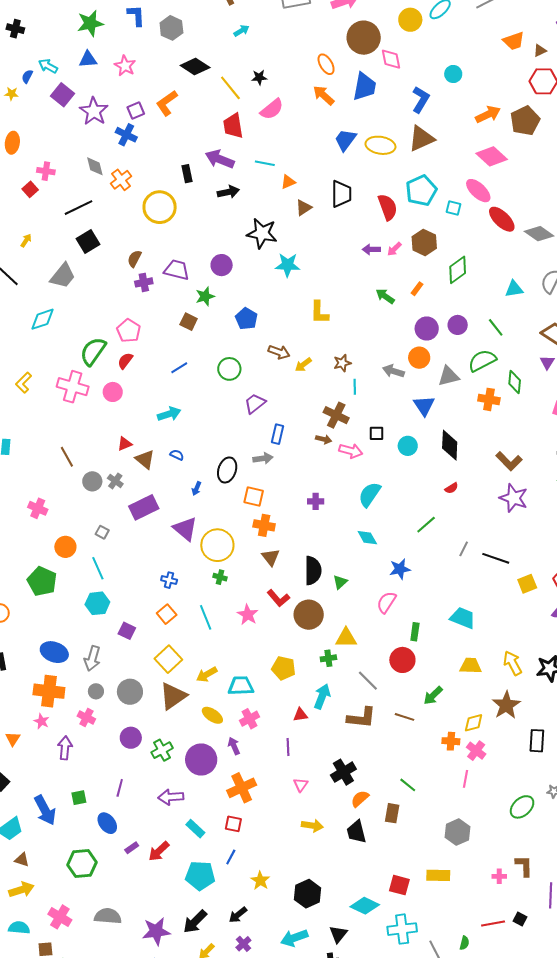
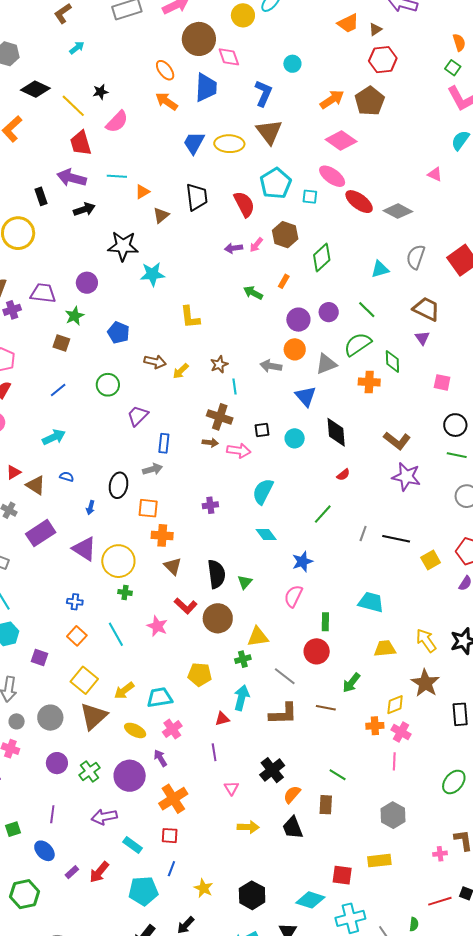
brown triangle: (421, 139) -> (269, 132), turned -36

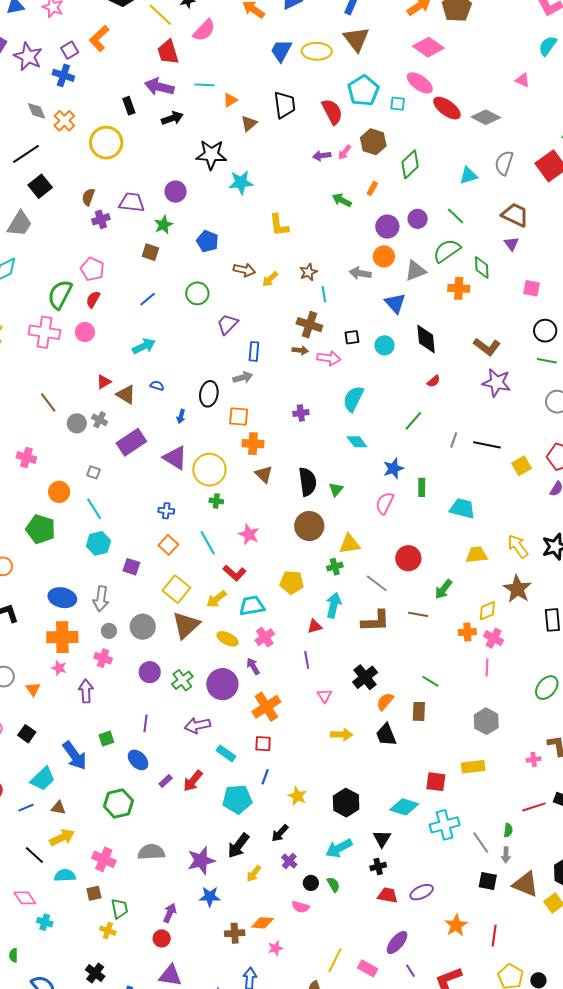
red L-shape: (186, 606) -> (235, 573), moved
green rectangle: (325, 622) -> (422, 487), moved

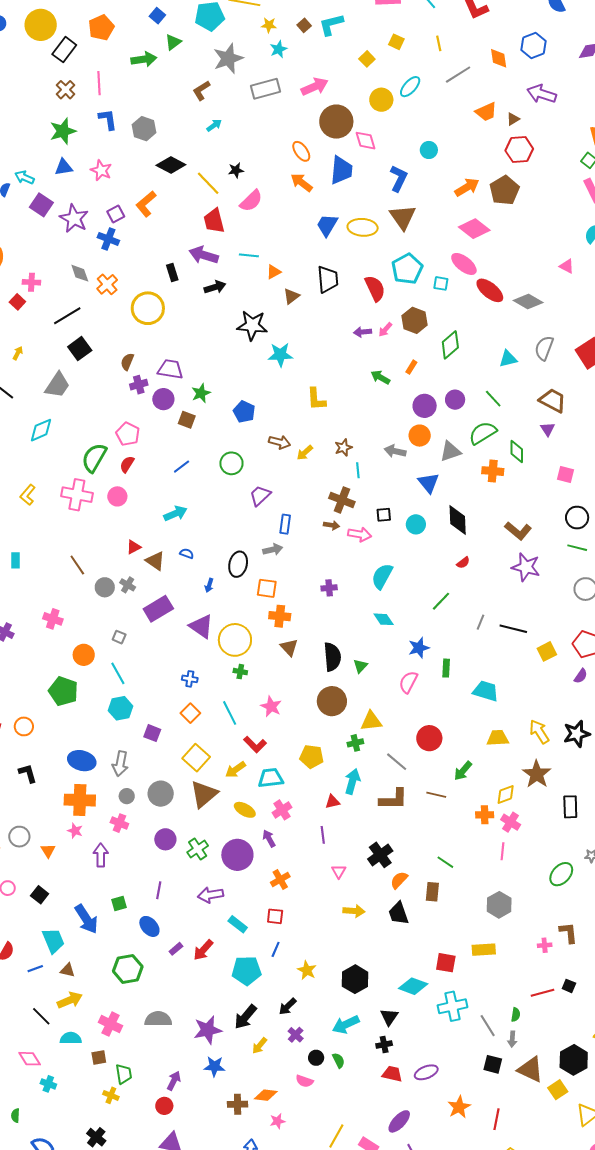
purple circle: (176, 192) -> (163, 399), moved
orange cross: (266, 707) -> (280, 880), size x0.7
cyan trapezoid: (43, 779) -> (53, 941), turned -72

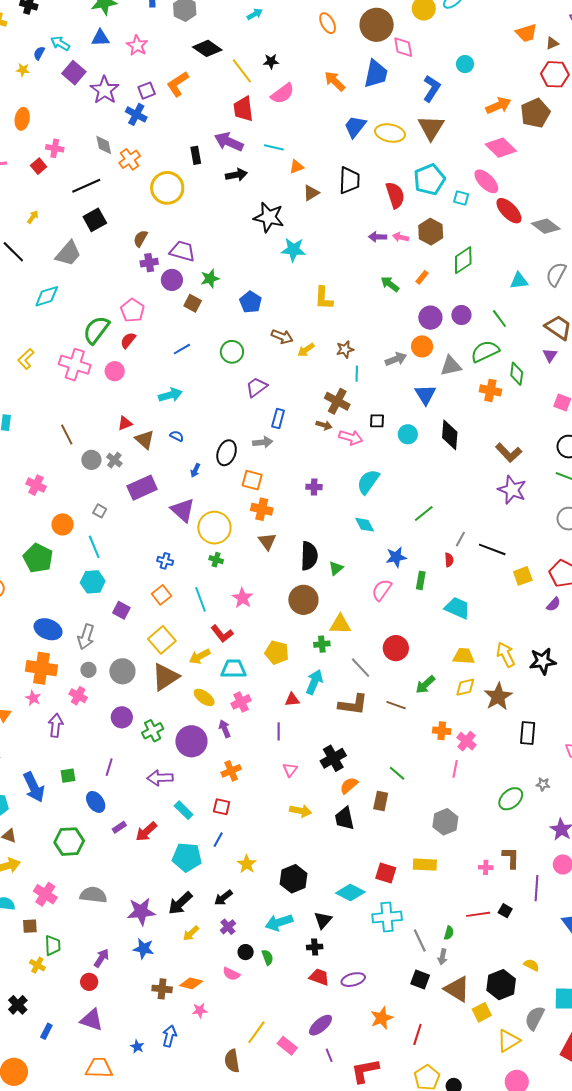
orange ellipse: (301, 151) -> (328, 23), moved
pink arrow: (385, 330) -> (401, 237), turned 56
gray arrow: (395, 451) -> (396, 359), turned 140
red semicircle: (463, 563) -> (449, 560), moved, turned -64
yellow diamond: (506, 794) -> (465, 687), moved

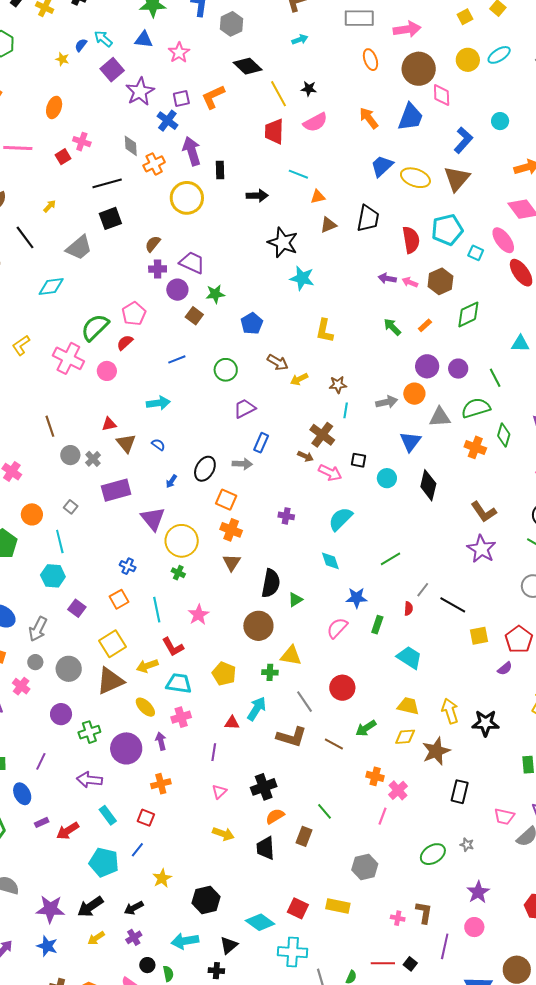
purple arrow: (229, 142) -> (192, 151), moved, turned 40

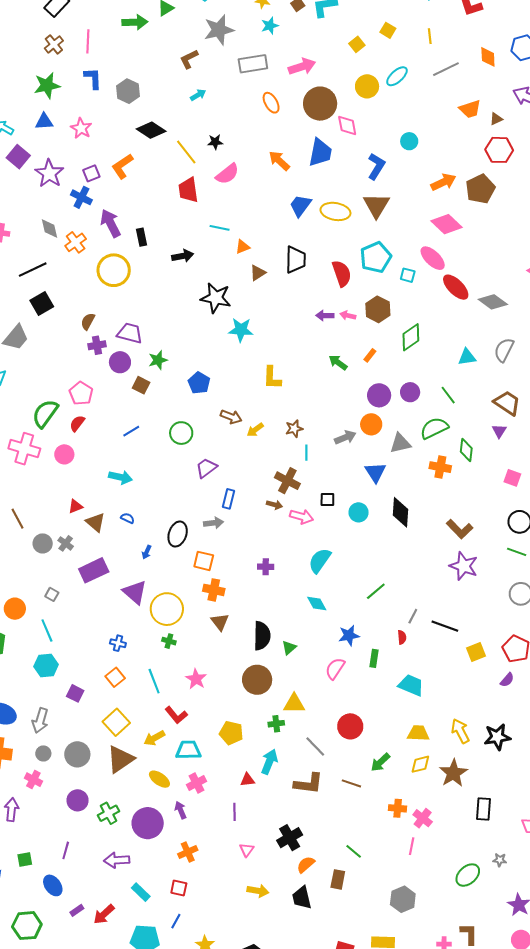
cyan arrow: (158, 403) -> (120, 477), turned 30

